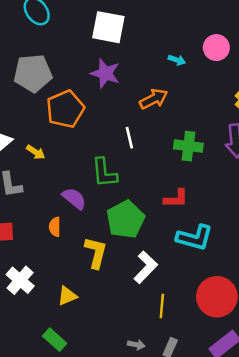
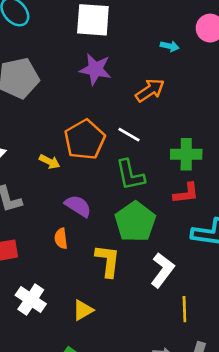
orange pentagon: (65, 109) -> (85, 140), moved
white line: (129, 138) -> (129, 135), turned -40
green cross: (188, 146) -> (186, 154), moved
yellow arrow: (36, 152) -> (50, 162), moved
green L-shape: (104, 173) -> (130, 175), moved

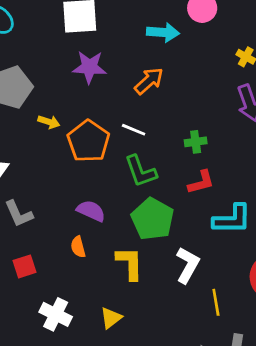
cyan arrow: (170, 46) -> (163, 32), size x1.6
green cross: (186, 154) -> (196, 142), size x0.7
yellow arrow: (50, 162) -> (49, 122), moved

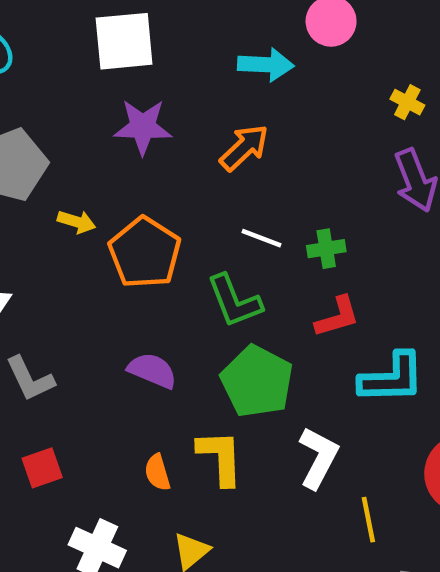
white line: (134, 130) -> (261, 238), moved
orange semicircle: (78, 247) -> (157, 472), moved

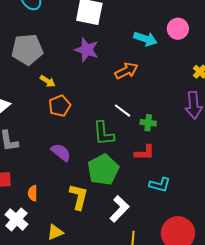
orange pentagon: (145, 253) -> (60, 106), moved, size x0.7
cyan L-shape: (392, 378) -> (160, 185), size x0.7
orange semicircle: (157, 472) -> (33, 193), moved

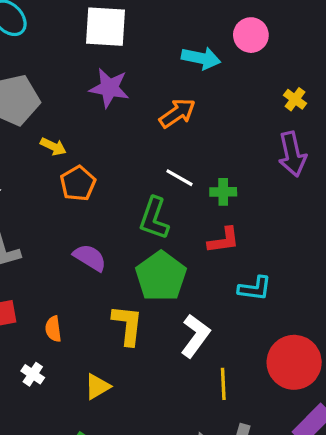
green L-shape: (104, 133) -> (154, 218), turned 32
white cross: (16, 219) -> (33, 374), size x0.6

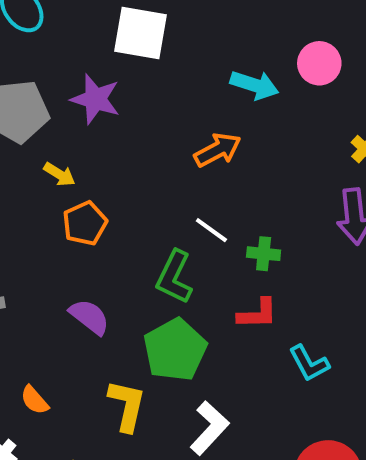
purple star: (109, 88) -> (95, 99), moved
cyan L-shape: (255, 288) -> (309, 363), moved, turned 48
orange semicircle: (53, 329) -> (35, 400), turned -40

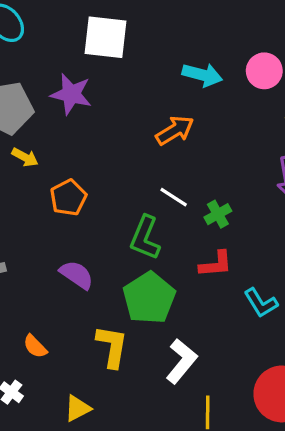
pink circle: (319, 63) -> (264, 71), moved
yellow arrow: (59, 174) -> (25, 157), moved
green cross: (264, 254) -> (218, 214), turned -32

